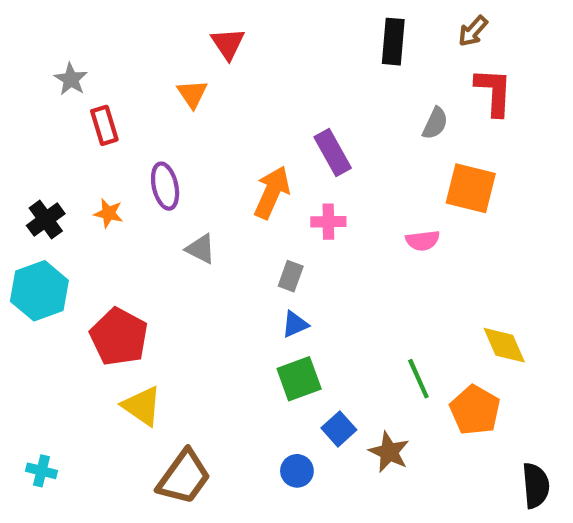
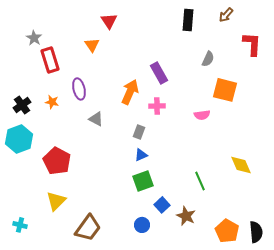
red L-shape: (494, 92) -> (252, 44), moved
red rectangle: (104, 125) -> (50, 60), size x1.4
yellow triangle: (142, 406) -> (56, 201), moved, turned 40
orange pentagon: (475, 410) -> (227, 231), moved

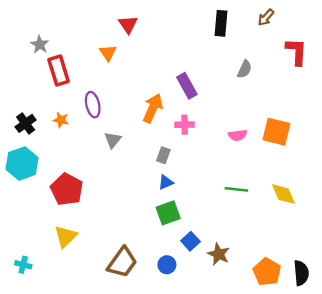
orange square: (225, 90) -> (276, 132), moved
gray triangle: (96, 119) -> (113, 140), turned 42
green line: (200, 181) -> (236, 189), moved, turned -60
brown trapezoid: (88, 228) -> (122, 262), moved

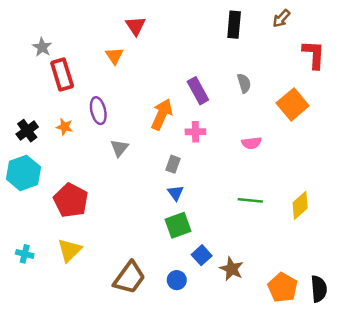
gray semicircle: (245, 69) -> (244, 83), moved, turned -42
orange square: (276, 132) -> (293, 104), moved, turned 36
blue triangle: (166, 182) -> (175, 193), turned -42
yellow diamond: (283, 194) -> (300, 205), turned 72
cyan cross: (23, 265) -> (25, 254), moved

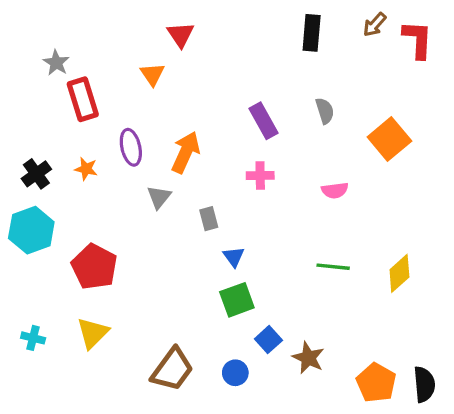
red L-shape: (314, 55) -> (418, 40), moved
orange arrow: (162, 114) -> (186, 152), moved
gray rectangle: (173, 164) -> (209, 219), moved, turned -35

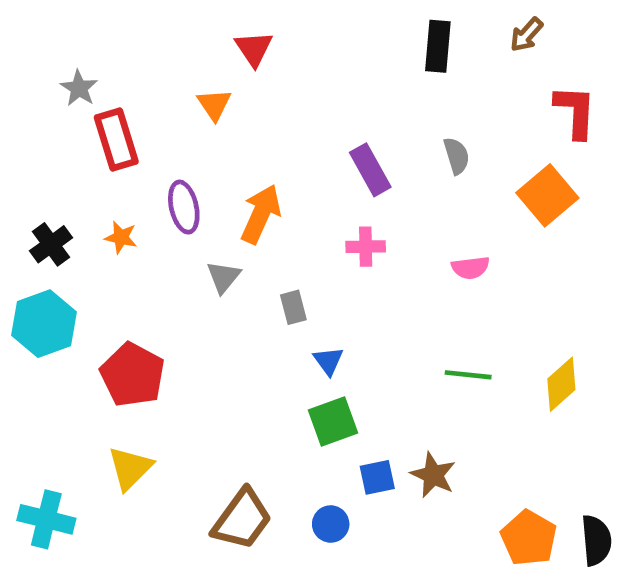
red L-shape: (418, 40) -> (575, 112), moved
cyan cross: (33, 338) -> (46, 519), moved, size x1.6
blue square: (268, 340) -> (377, 477), turned 30
brown star: (308, 358) -> (433, 475), moved

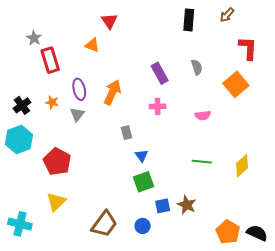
orange triangle: (214, 105) -> (92, 45), turned -35
gray triangle: (223, 277) -> (77, 114), moved
black semicircle: (596, 540) -> (257, 233), turned -60

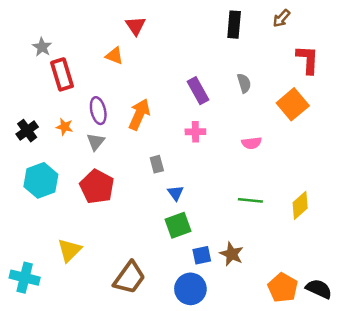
cyan hexagon: (19, 140) -> (41, 180), moved
red pentagon: (57, 162) -> (97, 187), moved
blue circle: (143, 226) -> (190, 289), moved, size x1.6

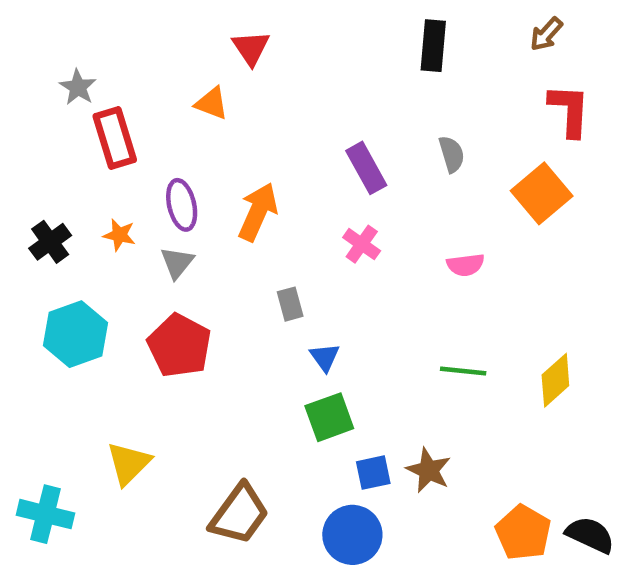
brown arrow: (281, 18) -> (546, 34), moved
pink cross: (195, 132) -> (362, 244), turned 36

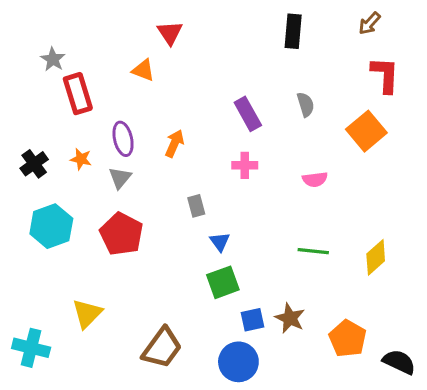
orange arrow: (258, 212) -> (175, 143), size x0.7
pink cross: (362, 244) -> (245, 165), turned -35
orange pentagon: (523, 533) -> (348, 338), moved

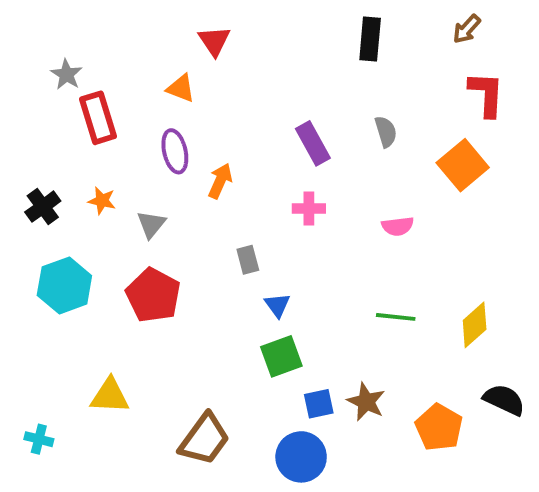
purple ellipse: (123, 139) -> (175, 151), moved
yellow triangle: (87, 314) -> (110, 396), turned 48
cyan cross: (31, 348) -> (39, 439), size x0.6
black semicircle: (399, 362) -> (504, 400), moved

